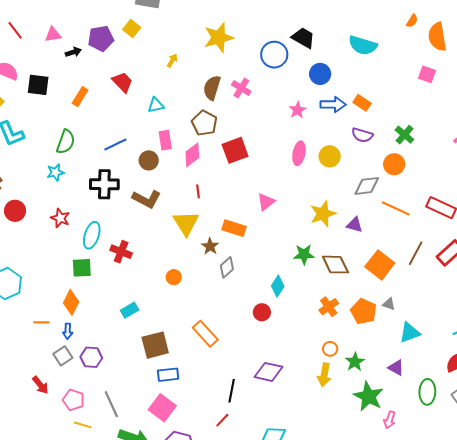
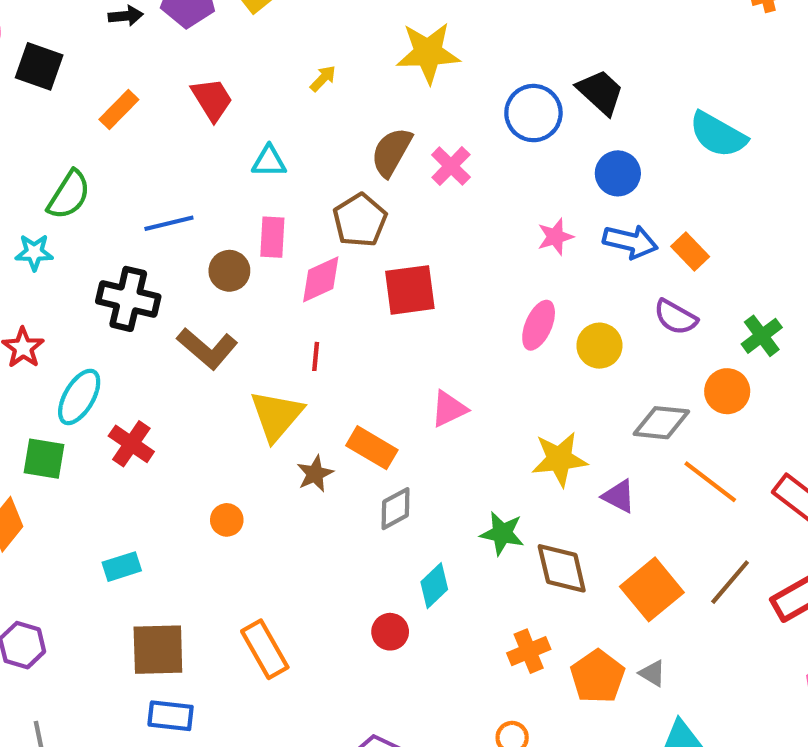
gray diamond: (227, 267) -> (395, 509), moved

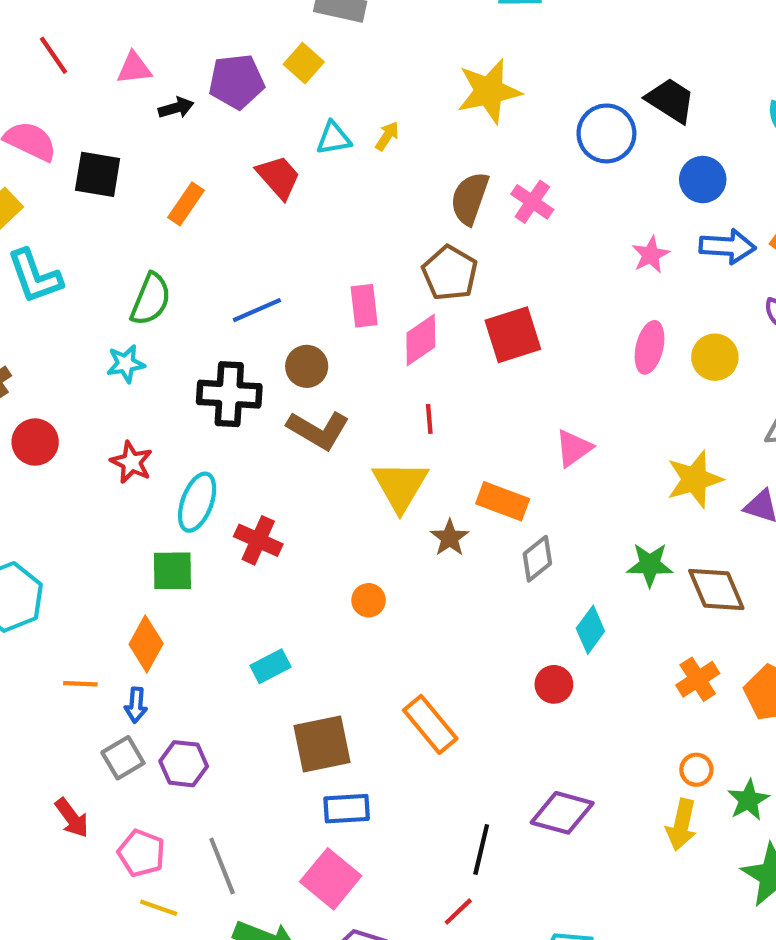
cyan triangle: (269, 161) -> (334, 138), moved
brown circle: (229, 271) -> (307, 366), moved

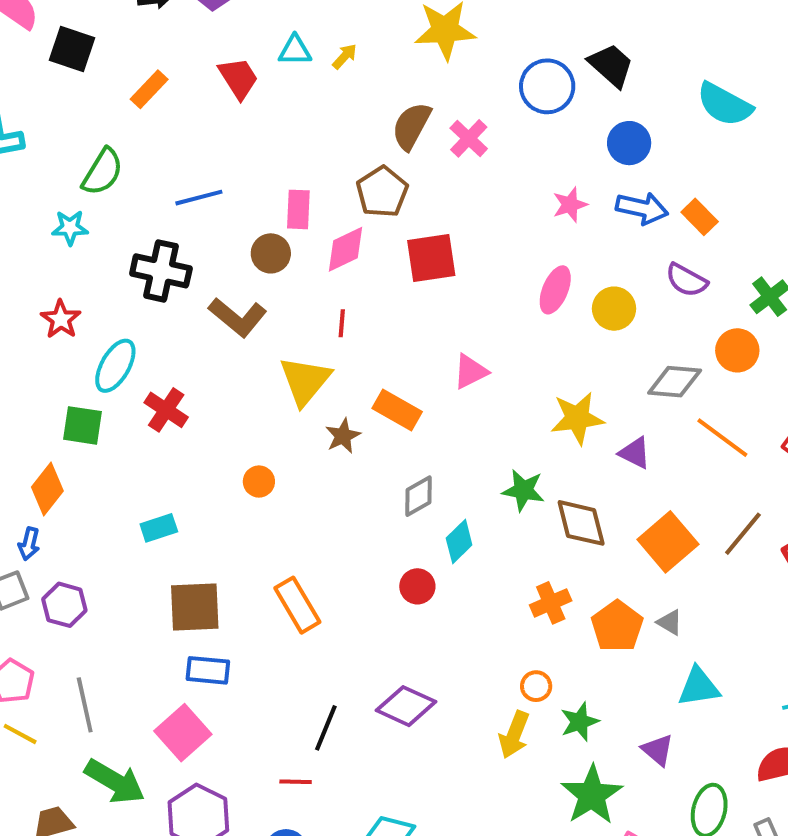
brown circle: (307, 366) -> (271, 253), moved
gray diamond: (537, 559) -> (418, 496), moved
red line: (458, 912) -> (296, 782), turned 36

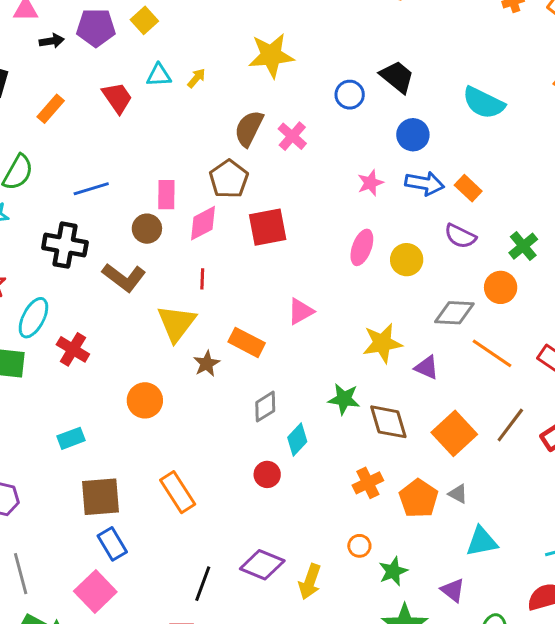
blue circle: (547, 86) -> (350, 95), size x0.7
orange circle: (259, 482) -> (145, 400), size x1.5
blue rectangle: (208, 670) -> (112, 544), turned 56
yellow arrow: (514, 735) -> (310, 582), moved

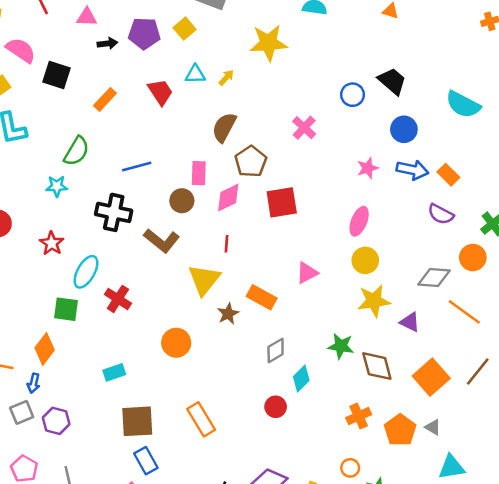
yellow star: (271, 55) -> (269, 43), moved
brown semicircle: (249, 128) -> (224, 127), moved
yellow circle: (407, 260) -> (365, 260), moved

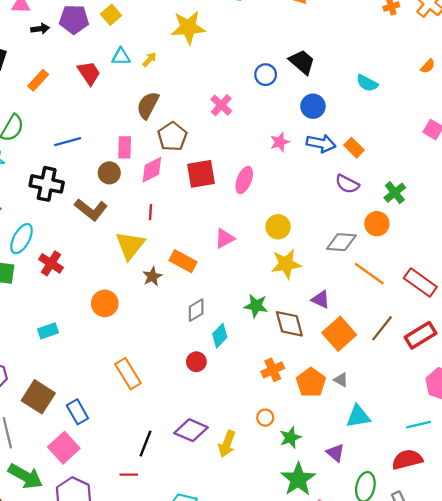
cyan semicircle: (463, 105) -> (367, 83), size x0.7
pink ellipse: (359, 221) -> (244, 180), moved
purple triangle: (410, 322) -> (321, 299), moved
brown square: (137, 421) -> (38, 397), moved, turned 36

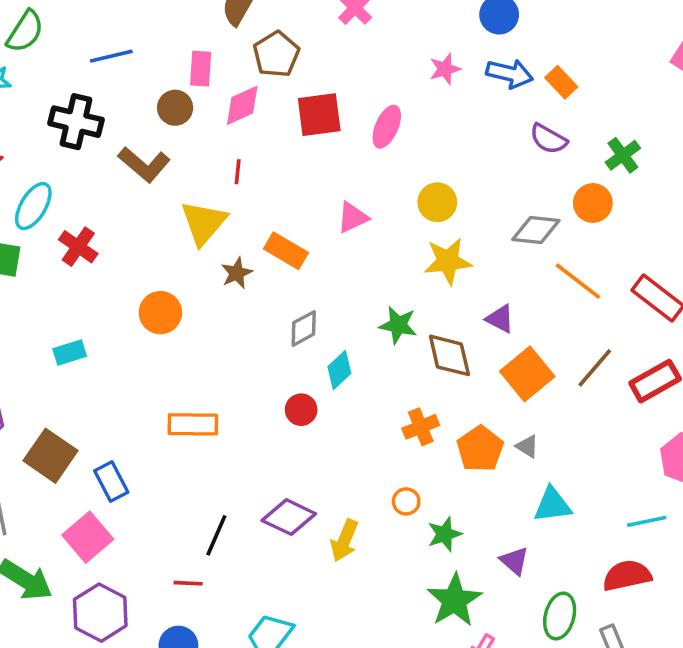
orange rectangle: (128, 374) -> (193, 424), turned -60

